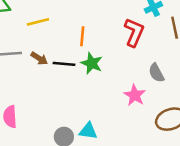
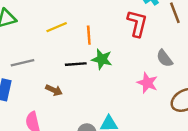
yellow line: (38, 22) -> (57, 27), moved
brown arrow: (39, 58) -> (54, 90), moved

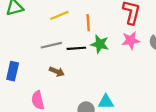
gray line: (22, 63) -> (51, 45), moved
pink star: (147, 83) -> (131, 40), moved, turned -30

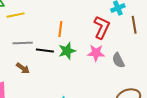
yellow line: (59, 15) -> (16, 15), moved
green star: (100, 44) -> (67, 51), turned 30

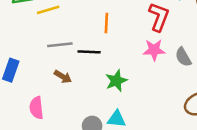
green star: (67, 51) -> (116, 81), moved

